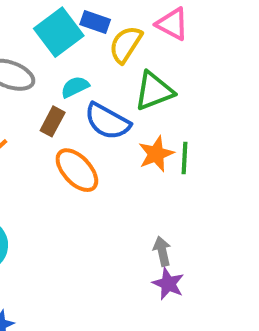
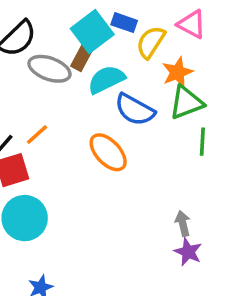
cyan semicircle: (75, 87) -> (106, 79), size x1.5
green triangle: (154, 91) -> (186, 103), moved
brown rectangle: (53, 121) -> (81, 58), moved
orange star: (156, 154) -> (177, 72), moved

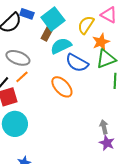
blue rectangle: (124, 23) -> (27, 14), moved
gray ellipse: (49, 69) -> (18, 58), moved

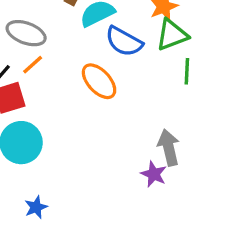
gray arrow: (104, 127) -> (169, 148), size x1.5
purple star: (107, 143) -> (154, 174), moved

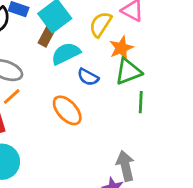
blue semicircle: (124, 41) -> (88, 77), size x0.7

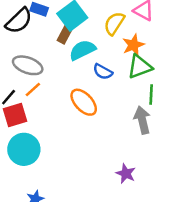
gray arrow: (125, 166) -> (142, 120), moved

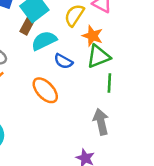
orange star: (133, 45) -> (92, 36), turned -30
gray arrow: (142, 120) -> (101, 122), moved

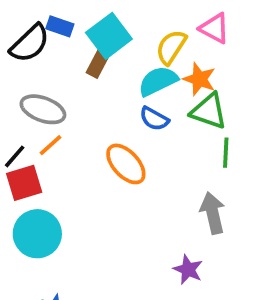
cyan semicircle: (44, 41) -> (158, 81), moved
green triangle: (99, 56) -> (209, 111), turned 40

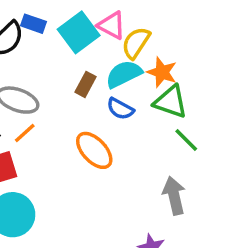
pink triangle: (214, 28) -> (112, 25), moved
brown rectangle: (98, 64) -> (86, 84), moved
green line: (226, 153) -> (186, 140), turned -48

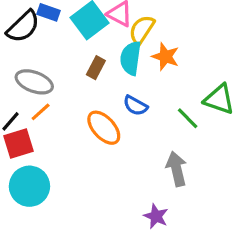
cyan semicircle: (124, 74) -> (131, 58), turned -56
green triangle: (171, 102) -> (219, 99), moved
blue semicircle: (120, 109) -> (135, 106), moved

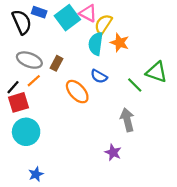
black semicircle: (23, 27) -> (22, 22), turned -70
brown rectangle: (96, 68) -> (57, 63), moved

